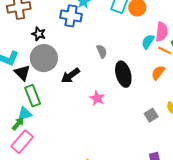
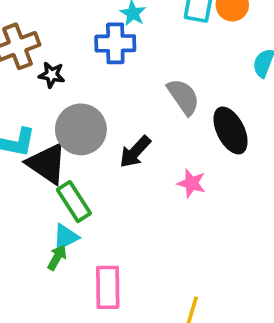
black star: (39, 34) -> (52, 75), moved
gray semicircle: (102, 51) -> (183, 97), size x1.5
black triangle: (22, 73) -> (47, 164), size x1.4
pink rectangle: (22, 142) -> (108, 287), moved, turned -30

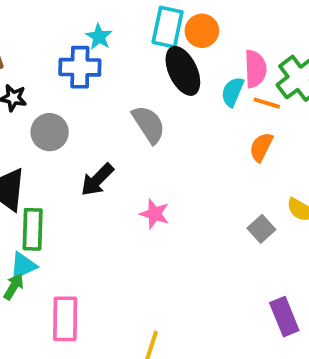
gray circle: (81, 129) -> (50, 132), moved, size x0.7
black ellipse: (231, 130) -> (183, 71), moved
green rectangle: (74, 202) -> (33, 229), turned 33

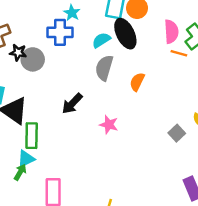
cyan semicircle: (232, 92) -> (101, 40), moved, turned 36
gray semicircle: (149, 124) -> (104, 68), turned -130
gray circle: (50, 132) -> (33, 59), moved
orange semicircle: (261, 147) -> (137, 82), moved

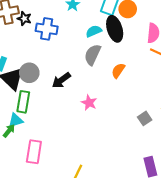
blue cross: (60, 32) -> (47, 29), moved
black star: (18, 52) -> (24, 19), moved
gray circle: (33, 59) -> (29, 73), moved

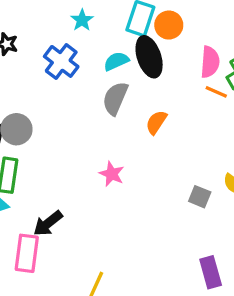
blue cross: (47, 29) -> (61, 61), moved, turned 30
black arrow: (61, 80) -> (48, 223), moved
gray square: (145, 118) -> (200, 197), turned -32

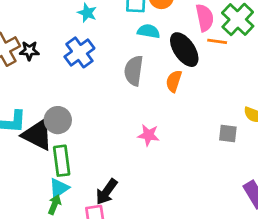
black ellipse: (149, 57) -> (184, 50), moved
blue cross: (61, 61) -> (79, 52), turned 32
cyan semicircle: (116, 61) -> (149, 31), moved, turned 50

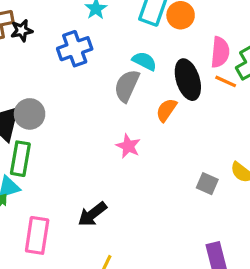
cyan semicircle: (149, 31) -> (144, 61), moved
black star: (29, 51) -> (22, 30), turned -30
pink star: (148, 135) -> (128, 146), moved
black arrow: (107, 192) -> (92, 214), moved

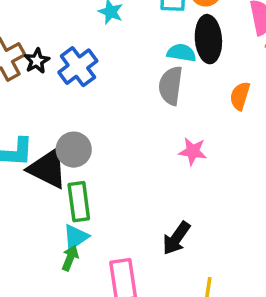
blue cross: (75, 49) -> (78, 67), moved
black ellipse: (188, 80) -> (208, 39), moved, turned 30
orange semicircle: (166, 110) -> (240, 96), moved

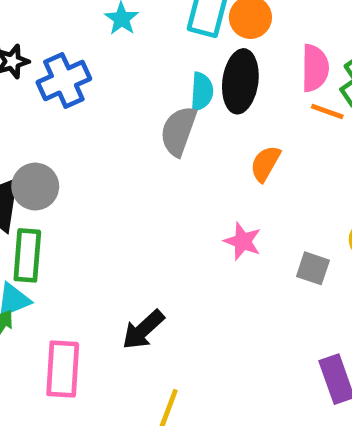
cyan semicircle: (182, 53) -> (202, 92), turned 72
pink star: (193, 151) -> (243, 241), moved

